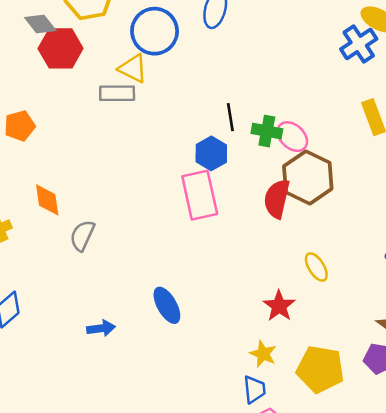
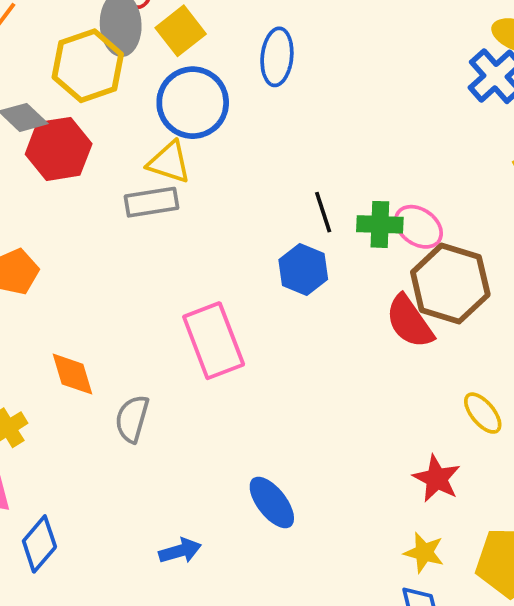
pink rectangle: (200, 195) -> (214, 341), moved
red semicircle: (277, 199) -> (410, 322), turned -39

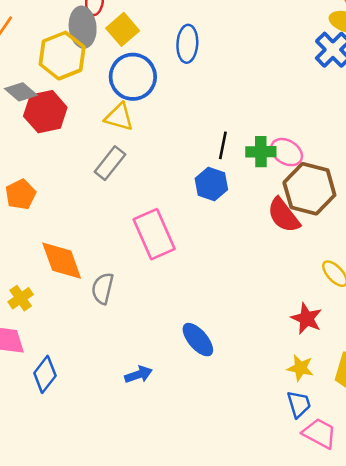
gray rectangle: (152, 202) -> (110, 163), moved, turned -40
black line: (323, 212) -> (223, 145), turned 32
orange diamond: (73, 374) -> (62, 261), size x1.4

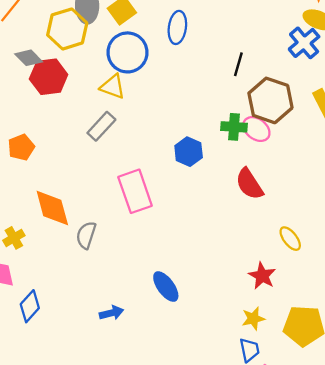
black line: (223, 145) -> (238, 64), moved
brown hexagon: (309, 189) -> (270, 100), moved
yellow star: (300, 368) -> (253, 319), turned -30

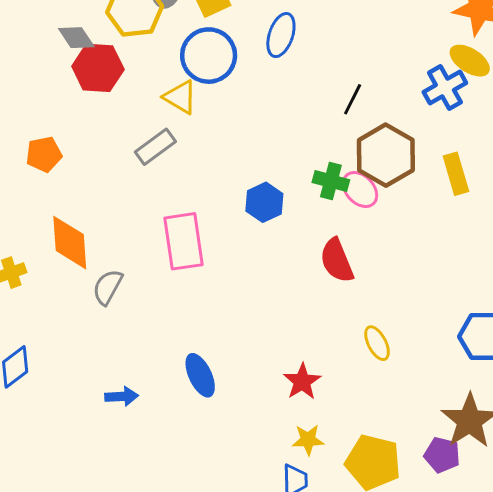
red star: (262, 276) -> (302, 381), moved

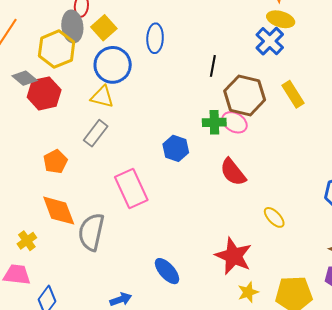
orange pentagon: (44, 154) -> (55, 162), moved
gray semicircle: (108, 287) -> (91, 232), size x1.5
red star: (302, 381) -> (233, 256), size x1.5

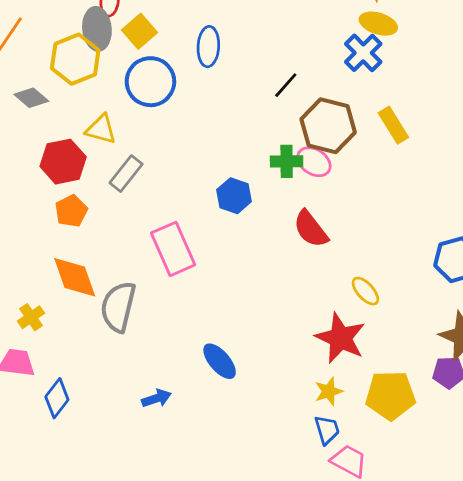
black line: (213, 66) -> (286, 85), turned 30
red hexagon: (44, 93) -> (63, 162), moved
yellow triangle: (102, 97) -> (101, 129), moved
red star: (233, 256) -> (340, 338), moved

